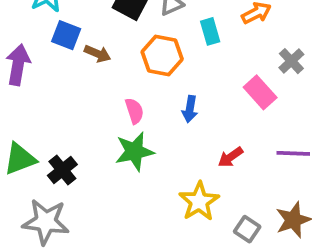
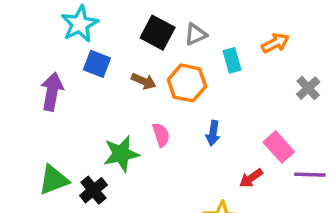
brown arrow: (97, 54) -> (144, 81), moved
pink rectangle: (260, 92) -> (279, 147), moved
green star: (134, 152) -> (121, 154), moved

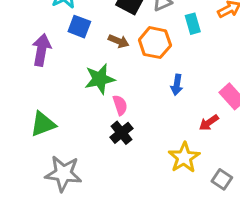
pink semicircle: (161, 135) -> (120, 105), moved
green star: (121, 154) -> (100, 79), moved
black cross: (93, 190) -> (121, 133), moved

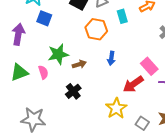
brown arrow: (119, 41) -> (79, 64), moved, turned -40
pink semicircle: (120, 105) -> (43, 72), moved
red arrow: (209, 123) -> (133, 84), size x1.5
green triangle: (43, 124) -> (19, 72), moved

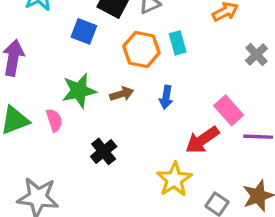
cyan rectangle: (122, 16) -> (178, 43), moved
blue square: (44, 18) -> (84, 31), moved
brown arrow: (79, 64) -> (122, 94), moved

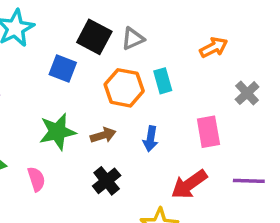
pink rectangle: (229, 110) -> (208, 132), moved, turned 32
pink semicircle: (54, 120) -> (36, 179), moved
black cross: (104, 151) -> (107, 181), moved

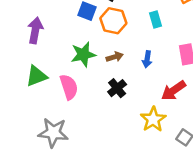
orange hexagon: (124, 88) -> (113, 21), moved
pink semicircle: (36, 179) -> (69, 87), size x1.5

